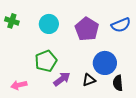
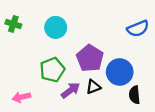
purple pentagon: (87, 29) -> (90, 58), moved
black triangle: (89, 80) -> (93, 87), moved

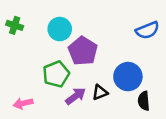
purple pentagon: (90, 58) -> (83, 51), moved

